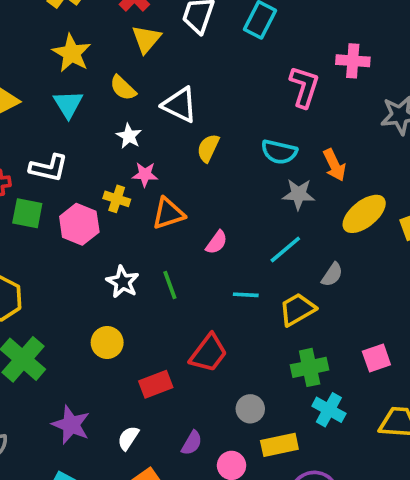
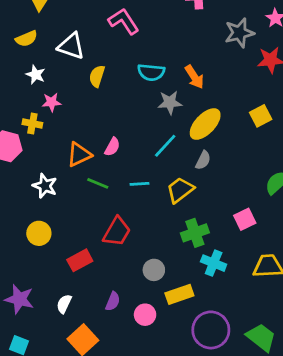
pink L-shape: (304, 87) -> (124, 21), moved, turned -44
yellow semicircle: (123, 88) -> (26, 39), turned -60
orange triangle: (168, 213) -> (79, 155), moved
yellow ellipse: (364, 214) -> (205, 124), moved
green line: (170, 285) -> (98, 183), moved, turned -40

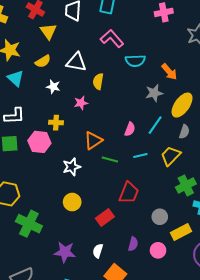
cyan semicircle: (151, 72) -> (135, 61), moved
pink star: (51, 102) -> (81, 103), moved
pink semicircle: (112, 147) -> (130, 129), moved
white star: (45, 186) -> (72, 167), turned -30

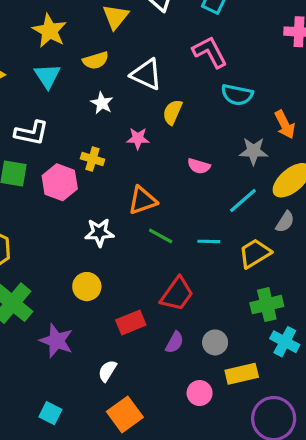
pink semicircle: (130, 129) -> (199, 166), moved, turned 72
purple semicircle: (133, 244) -> (175, 342), moved
purple star: (65, 252) -> (56, 341), moved

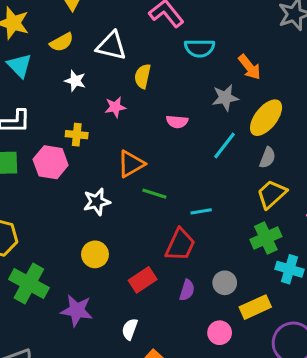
cyan line: (209, 241) -> (201, 211), moved
yellow trapezoid: (255, 253) -> (272, 194), moved

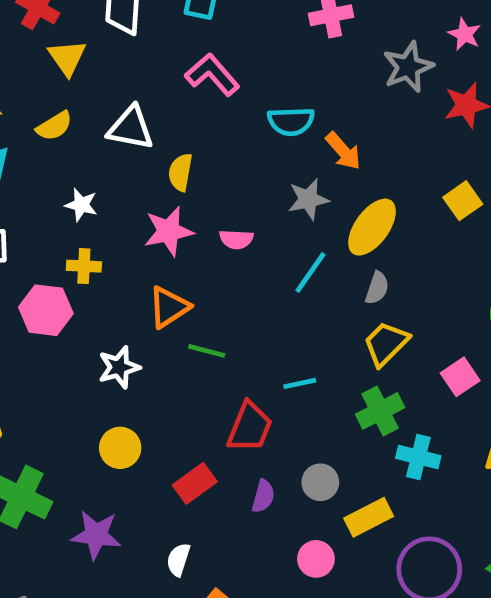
cyan semicircle: (200, 48) -> (291, 121), moved
white star: (75, 81) -> (81, 205), moved
pink star: (115, 107) -> (169, 231), moved, size x1.5
cyan line: (201, 211) -> (300, 383), moved

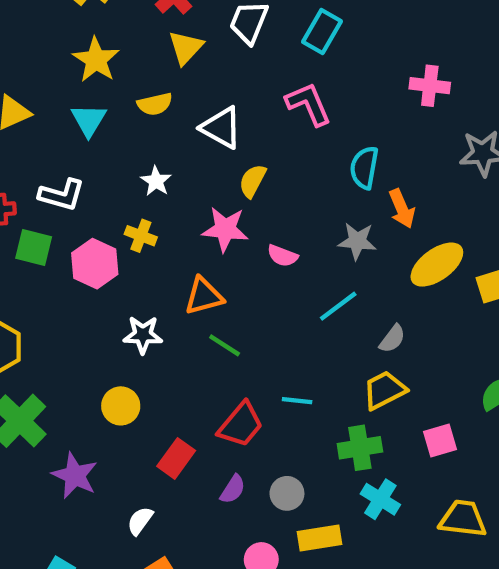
cyan semicircle: (291, 121) -> (364, 168), turned 84
yellow ellipse: (372, 227) -> (437, 265), moved
red rectangle: (195, 483) -> (176, 458), turned -36

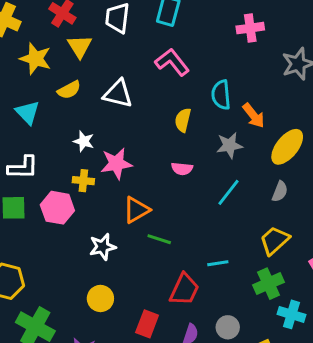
yellow star: (96, 60) -> (35, 59), moved
yellow semicircle: (253, 181) -> (183, 120), moved
pink star: (225, 229) -> (116, 164), moved
gray semicircle: (392, 339) -> (280, 191), moved

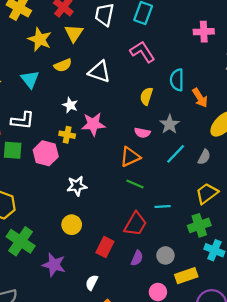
gray star: (229, 145) -> (170, 124), moved, turned -30
gray semicircle: (280, 191) -> (204, 157), moved
orange triangle: (136, 210) -> (130, 157), moved
green line: (159, 239) -> (135, 184), moved

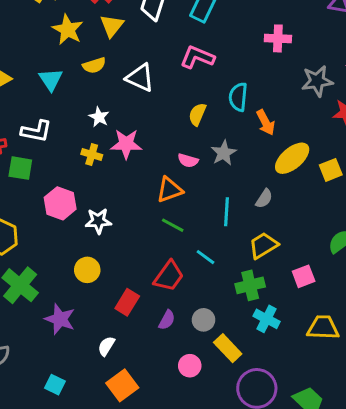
pink L-shape: (142, 52) -> (197, 57), turned -40
pink hexagon: (46, 153) -> (60, 203), moved
cyan line: (176, 154) -> (226, 212), moved, turned -45
cyan line: (163, 206) -> (205, 257), turned 35
yellow rectangle: (186, 276) -> (228, 348), turned 60

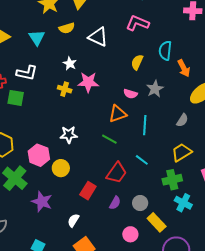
pink hexagon: (60, 203) -> (39, 155), moved
cyan line: (226, 212) -> (145, 125), moved
green line: (173, 225) -> (109, 139), moved

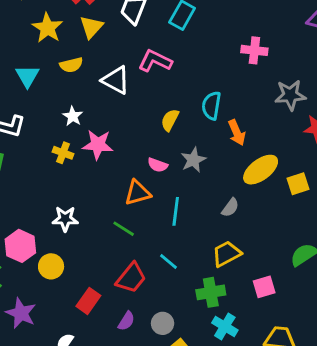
pink L-shape: (137, 23) -> (155, 61), moved

